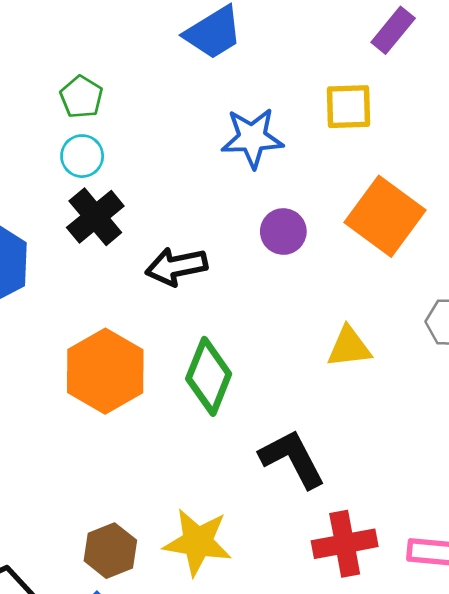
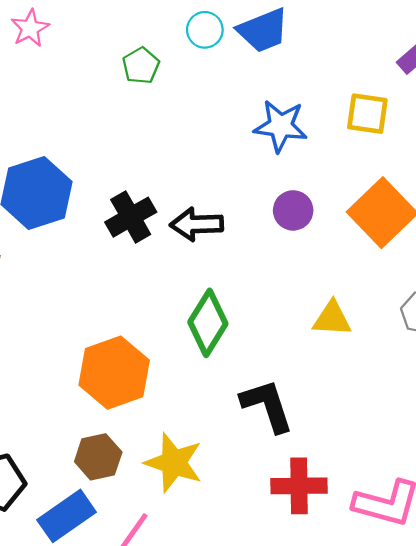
cyan circle: (82, 156) -> (205, 30), moved
black cross: (95, 217) -> (131, 217), moved
orange hexagon: (105, 371) -> (114, 373), moved

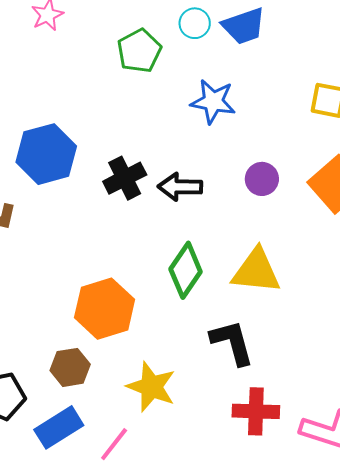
green pentagon: (141, 66) -> (139, 51), size x1.4
blue star: (281, 126) -> (213, 102), moved
yellow triangle: (332, 319) -> (256, 271), moved, size x1.5
brown hexagon: (98, 457) -> (70, 367), moved

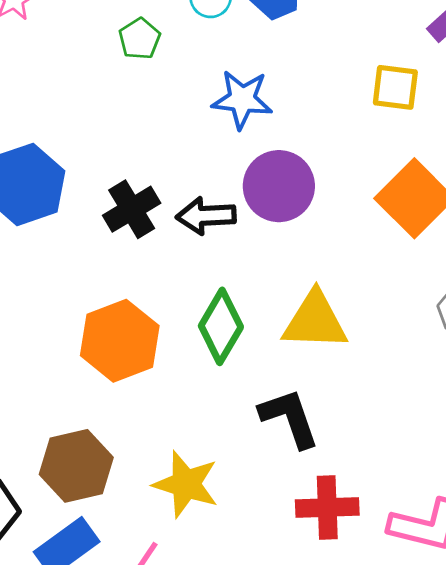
green pentagon: (139, 51) -> (140, 39), size x0.7
purple circle: (262, 179) -> (279, 186), moved, size x1.6
orange hexagon: (105, 309) -> (120, 341), moved
brown hexagon: (70, 367) -> (76, 466), size x1.4

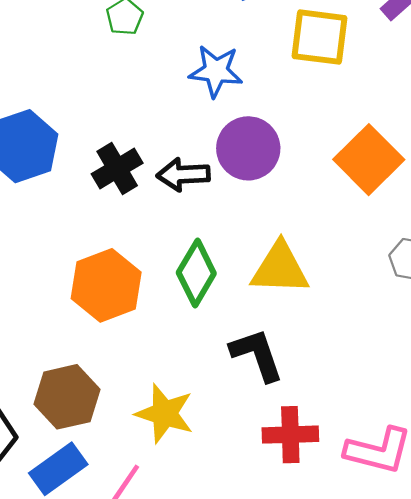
yellow square: (395, 87) -> (319, 37), moved, size x1.4

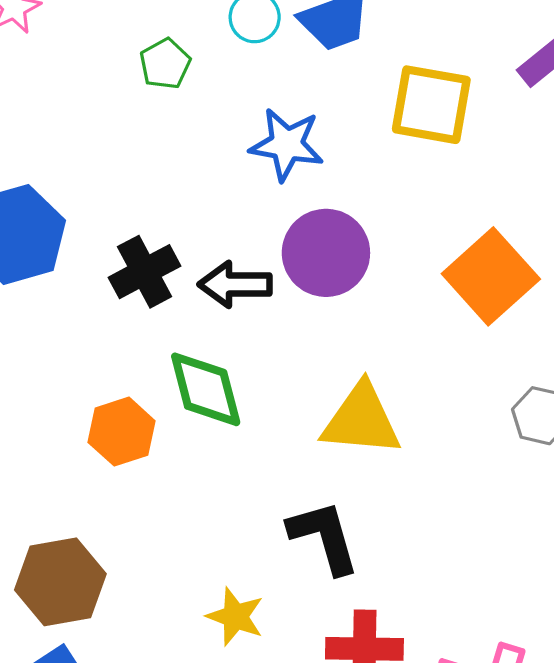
green diamond: (196, 273) -> (206, 389), moved, turned -48
orange hexagon: (106, 285) -> (122, 432), size x0.7
yellow star: (165, 413) -> (235, 617), moved, size x0.7

